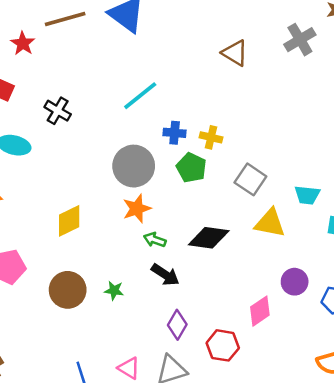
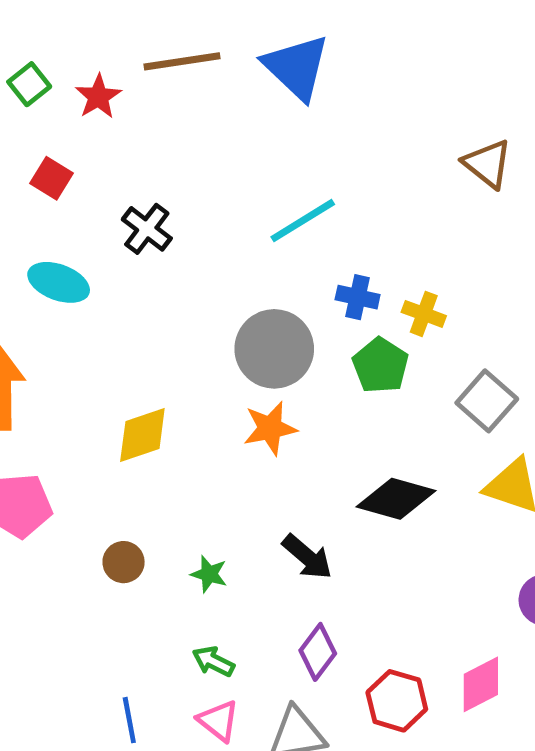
green arrow: (155, 240) -> (213, 661), moved
brown circle: (68, 290) -> (124, 562), size x0.6
pink diamond: (260, 311) -> (481, 684), moved

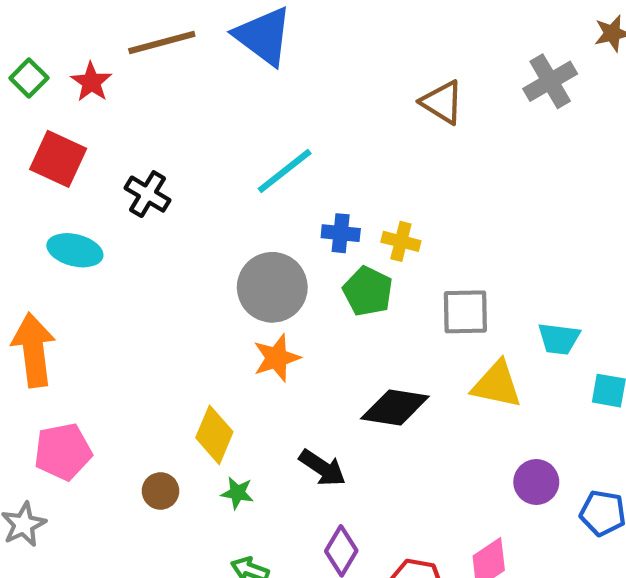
red square: (51, 178) -> (58, 159), size x1.5
gray square: (487, 401) -> (465, 312), turned -36
yellow diamond: (142, 435) -> (214, 435), moved, turned -42

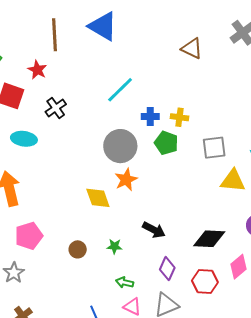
brown line: (162, 42) -> (55, 35), turned -72
red star: (91, 82) -> (37, 70), moved
black cross: (148, 194) -> (56, 108), turned 30
black diamond: (395, 407) -> (209, 239), moved
yellow diamond: (214, 435) -> (98, 198), moved, turned -36

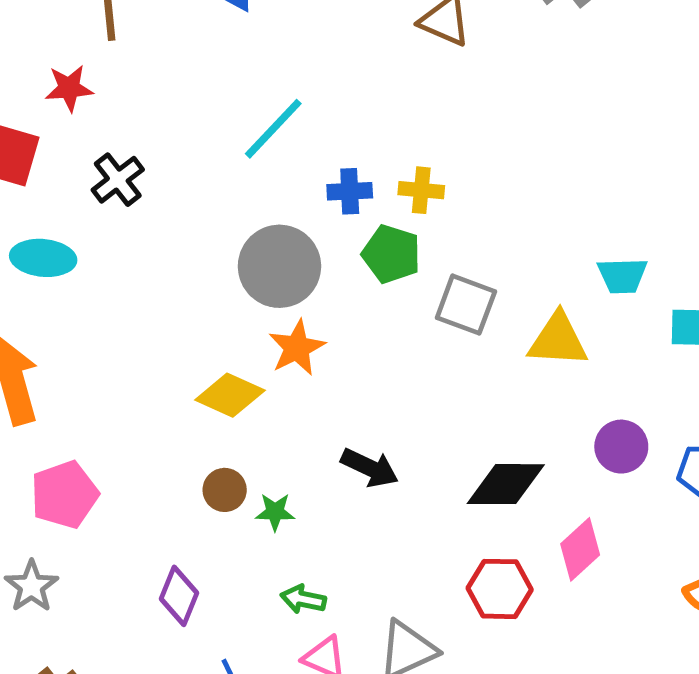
red star: (37, 70) -> (69, 88), turned -30
gray square: (214, 148) -> (466, 305), moved, turned 30
yellow diamond: (98, 198) -> (230, 395), turned -44
brown circle: (78, 249) -> (225, 490), moved
purple diamond: (167, 269) -> (179, 596), moved

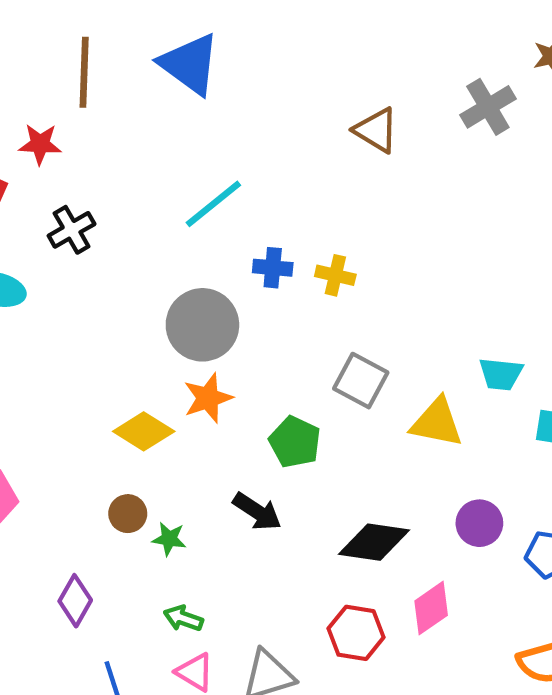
green pentagon: (391, 254) -> (295, 442), moved

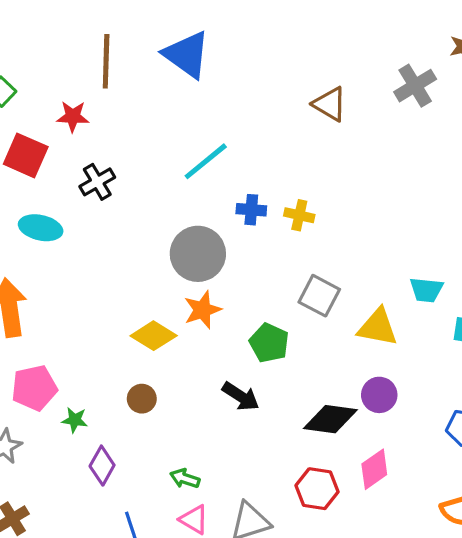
purple circle: (479, 523) -> (379, 395), moved
green star: (169, 539) -> (75, 420), moved

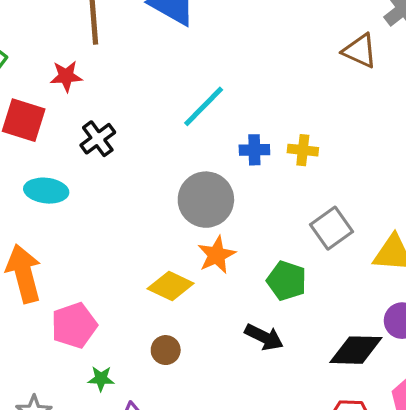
brown triangle: (330, 104) -> (360, 51), moved
gray square: (319, 296) -> (331, 228), turned 33
pink pentagon: (34, 388) -> (74, 325), moved

